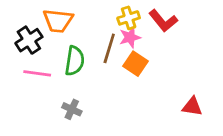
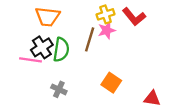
black cross: (29, 40) -> (42, 47), moved
orange square: (135, 64) -> (111, 83), moved
red triangle: (192, 107) -> (152, 99), moved

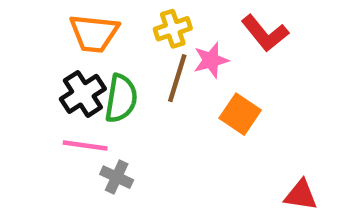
yellow cross: (106, 14) -> (173, 29), moved
pink line: (30, 60) -> (85, 146), moved
orange square: (111, 83) -> (240, 114), moved

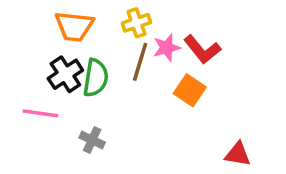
red L-shape: (265, 33) -> (202, 49), moved
pink line: (85, 146) -> (41, 113), moved

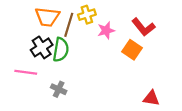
red L-shape: (202, 49) -> (143, 27), moved
brown line: (140, 62) -> (69, 25), moved
orange square: (190, 90) -> (132, 50), moved

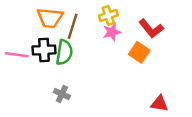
yellow cross: (87, 15) -> (108, 15), moved
black cross: (42, 47) -> (44, 50), turned 30
pink line: (26, 72) -> (17, 55), moved

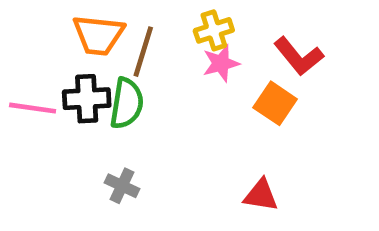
red triangle: (159, 104) -> (261, 195), moved

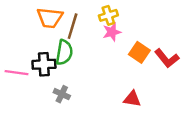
red L-shape: (299, 56) -> (167, 58), moved
black cross: (87, 99) -> (44, 64), moved
pink line: (33, 108) -> (16, 73), moved

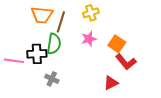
pink star: (112, 32) -> (89, 39), moved
red L-shape: (167, 58) -> (126, 62), moved
red triangle: (132, 99) -> (111, 83), turned -35

